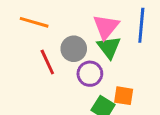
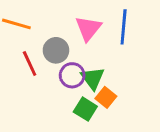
green triangle: (109, 47) -> (93, 78), moved
orange square: (124, 96) -> (106, 97), turned 30

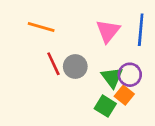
gray circle: (56, 50) -> (75, 67), moved
purple circle: (72, 75) -> (130, 75), moved

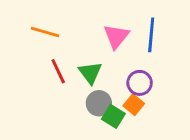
gray circle: (75, 67) -> (99, 103), moved
green triangle: (112, 77) -> (90, 73), moved

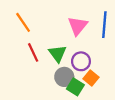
orange line: (45, 32) -> (23, 22), turned 40
purple circle: (140, 83) -> (81, 61), moved

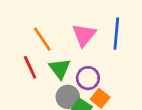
orange line: (23, 22) -> (42, 39), moved

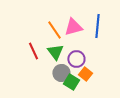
pink triangle: (84, 35) -> (73, 27), turned 36
orange line: (42, 39) -> (54, 30), moved

